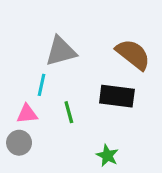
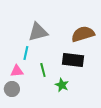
brown semicircle: (133, 54) -> (83, 34), turned -55
green star: (107, 156) -> (62, 85), moved

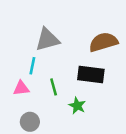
gray circle: (12, 89) -> (30, 122), moved

